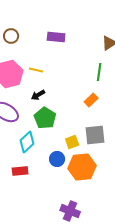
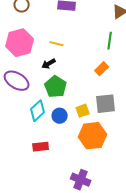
yellow line: (36, 70) -> (57, 44), moved
blue circle: (57, 159) -> (60, 116), moved
red rectangle: (20, 171) -> (41, 147), moved

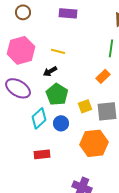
yellow square: (83, 111) -> (85, 106), moved

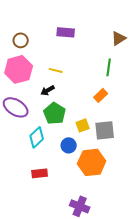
brown circle: (23, 12) -> (21, 40), moved
blue circle: (61, 123) -> (69, 145), moved

